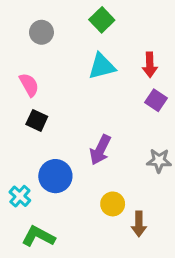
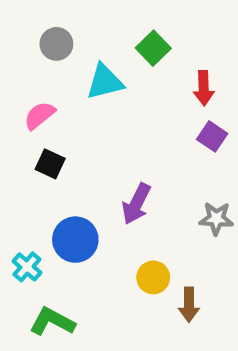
green square: (102, 20) -> (153, 48), moved
cyan triangle: (102, 66) -> (105, 82), moved
pink semicircle: (29, 85) -> (40, 115), turned -100

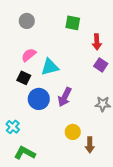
green square: (153, 48) -> (73, 23), turned -35
cyan triangle: (105, 82) -> (50, 67), moved
pink semicircle: (40, 115) -> (29, 55), moved
blue circle: (75, 240) -> (39, 99), moved

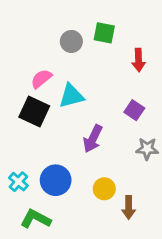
gray circle: (27, 21) -> (71, 41), moved
purple square: (101, 65) -> (134, 110), moved
black square: (24, 78) -> (34, 112), size x1.5
blue circle: (39, 99) -> (56, 180), moved

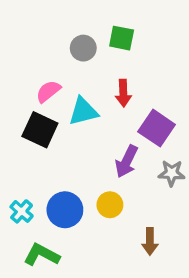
red arrow: (139, 60) -> (123, 93), moved
purple square: (134, 110) -> (157, 128), size x1.5
purple arrow: (93, 139) -> (127, 161), moved
yellow circle: (104, 189) -> (110, 205), moved

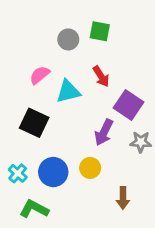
red arrow: (123, 93) -> (101, 76), turned -30
black square: (40, 130) -> (34, 123), moved

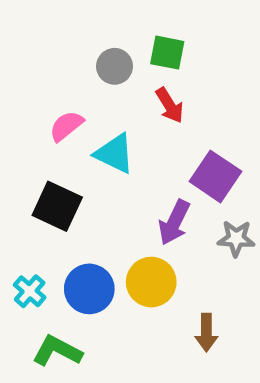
red arrow: (101, 76) -> (170, 105), moved
cyan triangle: (68, 91) -> (115, 154), turned 40
yellow circle: (90, 168) -> (151, 282), size x1.4

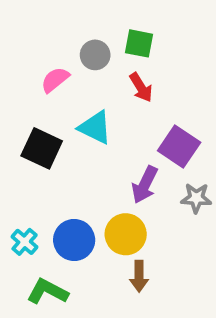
pink semicircle: (66, 126) -> (55, 80), moved
black square: (57, 206) -> (42, 148), moved
brown arrow: (206, 333) -> (139, 276), moved

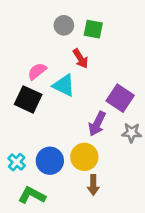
gray circle: (95, 55) -> (64, 25), moved
pink semicircle: (55, 80) -> (37, 71), moved
red arrow: (141, 87) -> (80, 59), moved

